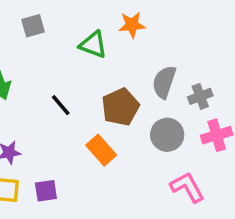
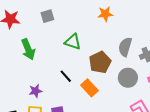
green triangle: (93, 45) -> (73, 42), moved
black line: (61, 105) -> (66, 76), moved

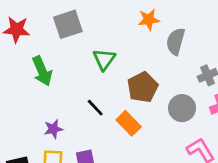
gray square: (47, 16) -> (68, 24), size x1.5
green triangle: (73, 42) -> (104, 59), turned 48
gray semicircle: (125, 47) -> (176, 41), moved

